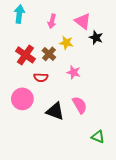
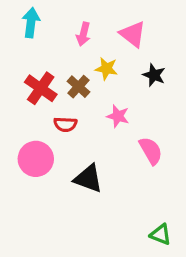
black star: (96, 38) -> (154, 75), moved
pink semicircle: (80, 105) -> (151, 151), moved
green triangle: (98, 137) -> (161, 234), moved

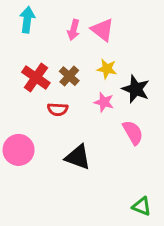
pink triangle: (133, 34) -> (102, 30), moved
yellow star: (106, 69) -> (107, 69), moved
black star: (154, 75) -> (136, 89), moved, size x1.4
pink circle: (36, 159) -> (19, 150), moved

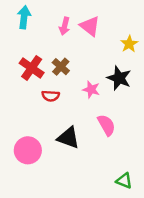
yellow star: (107, 69) -> (129, 44), moved, turned 30
pink semicircle: (133, 133) -> (106, 125), moved
pink circle: (19, 150) -> (28, 150), moved

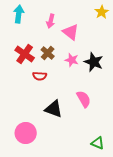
pink triangle: (90, 26) -> (71, 32), moved
yellow star: (129, 44) -> (102, 12), moved
pink star: (91, 89) -> (72, 60), moved
pink circle: (28, 150) -> (26, 133), moved

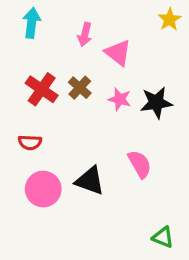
black star: (94, 62) -> (156, 103), turned -30
red semicircle: (40, 76) -> (30, 142), moved
pink circle: (26, 133) -> (43, 189), moved

